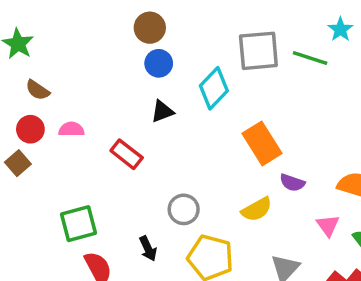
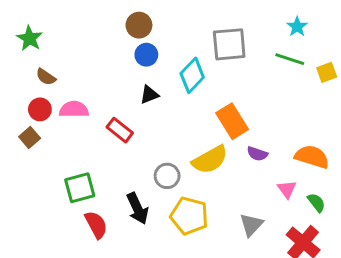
green line: (310, 58) -> (290, 59), moved
pink semicircle: (71, 129) -> (74, 109), size x1.4
yellow semicircle: (257, 209) -> (210, 160), moved, size x1.4
black arrow: (148, 249) -> (137, 208), size x1.5

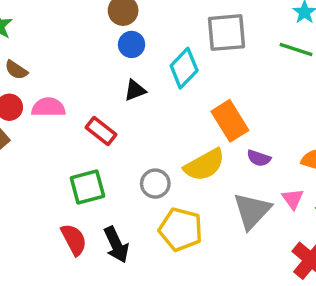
green square: (80, 188) -> (87, 187), moved
black arrow: (137, 208) -> (116, 245), moved
gray triangle: (251, 225) -> (252, 211), moved, size x1.4

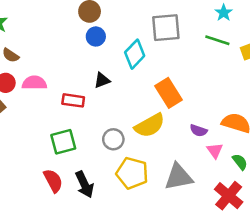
black triangle: (135, 90) -> (102, 80), moved
red rectangle: (101, 131) -> (73, 100), turned -30
purple semicircle: (259, 158) -> (199, 130), moved
gray triangle: (252, 211) -> (179, 177), moved, turned 36

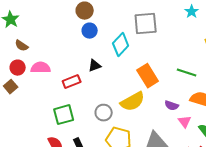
green line: (217, 40) -> (187, 73), moved
red rectangle: (73, 100) -> (72, 82), turned -30

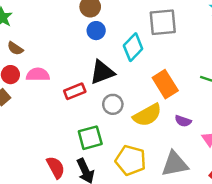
black triangle: (95, 66) -> (102, 72), size x1.6
purple semicircle: (172, 106) -> (183, 121), moved
gray circle: (104, 113) -> (113, 104), moved
green square: (64, 115) -> (90, 138), moved

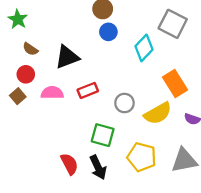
gray square: (163, 22) -> (173, 24), turned 32
black triangle: (102, 72) -> (67, 57), moved
pink semicircle: (38, 75) -> (52, 93), moved
green square: (90, 138) -> (103, 135), turned 30

